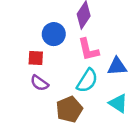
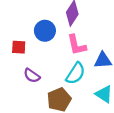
red square: (36, 58) -> (19, 47), moved

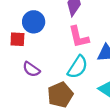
blue circle: (45, 31) -> (34, 22), moved

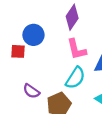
purple semicircle: (31, 69) -> (31, 91), moved

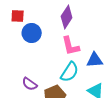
red square: (18, 51) -> (18, 16), moved

